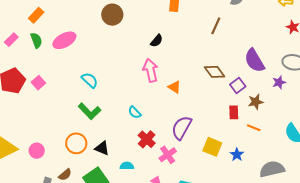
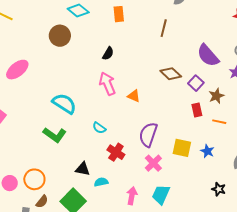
cyan semicircle: (90, 80) -> (64, 104), moved, size x1.4
orange circle: (76, 143) -> (34, 179), moved
black triangle: (102, 148) -> (83, 169), moved
pink cross: (168, 155) -> (153, 163), moved

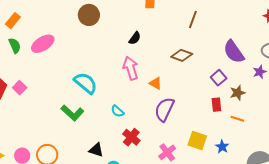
brown diamond: (171, 74) -> (182, 55), moved, turned -30
purple semicircle: (148, 135) -> (164, 109), moved

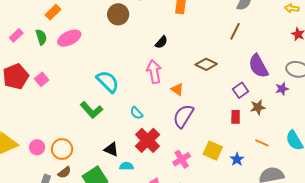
brown line: (193, 20) -> (235, 31), moved
orange rectangle: (13, 21) -> (53, 12), moved
orange line: (237, 119) -> (262, 143), moved
red cross: (131, 137) -> (147, 140), size x1.4

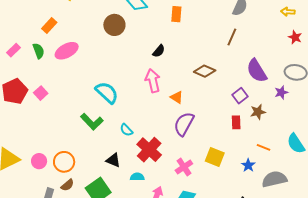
cyan semicircle: (136, 113) -> (126, 130), moved
blue star: (237, 159) -> (248, 165), moved
cyan semicircle: (127, 166) -> (137, 177), moved

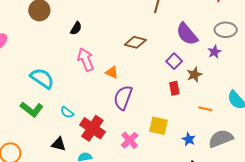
black semicircle: (159, 51) -> (76, 28), moved
blue star: (248, 165) -> (189, 139), moved

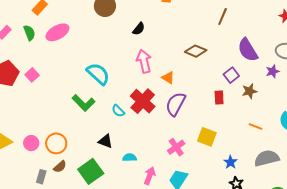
red rectangle: (174, 88) -> (219, 97), moved
red cross: (92, 128) -> (143, 101), moved
blue star: (189, 139) -> (230, 162), moved

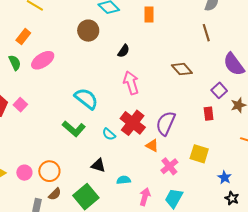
brown line: (223, 17) -> (206, 33), turned -36
brown diamond: (196, 51) -> (182, 69), turned 30
orange triangle: (168, 78) -> (152, 146), moved

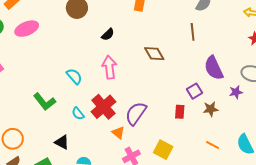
brown diamond: (182, 69) -> (154, 54), moved
cyan semicircle: (86, 99) -> (74, 76), moved, size x0.7

